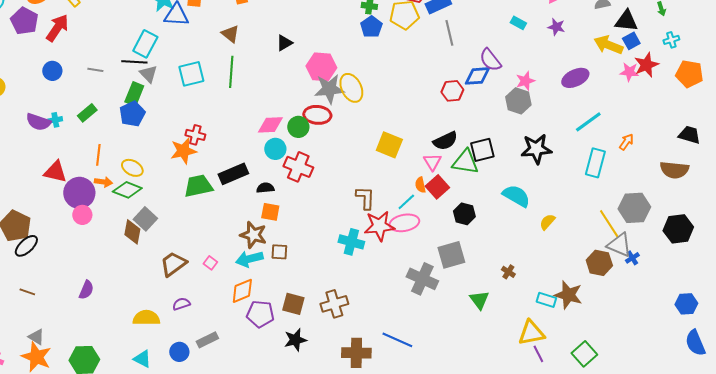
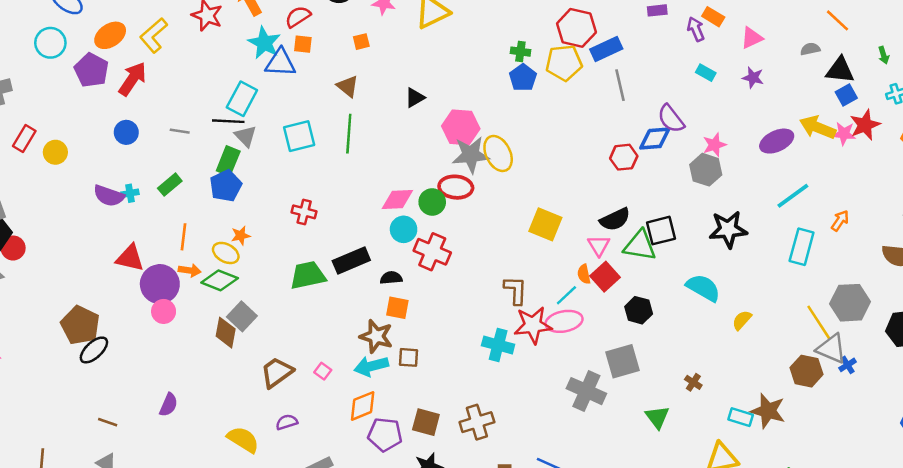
yellow arrow: (608, 45) -> (818, 127), moved
orange star: (183, 151) -> (241, 236), moved, size x0.6
brown line: (27, 292) -> (108, 422), moved
yellow semicircle: (146, 318) -> (243, 440), turned 32

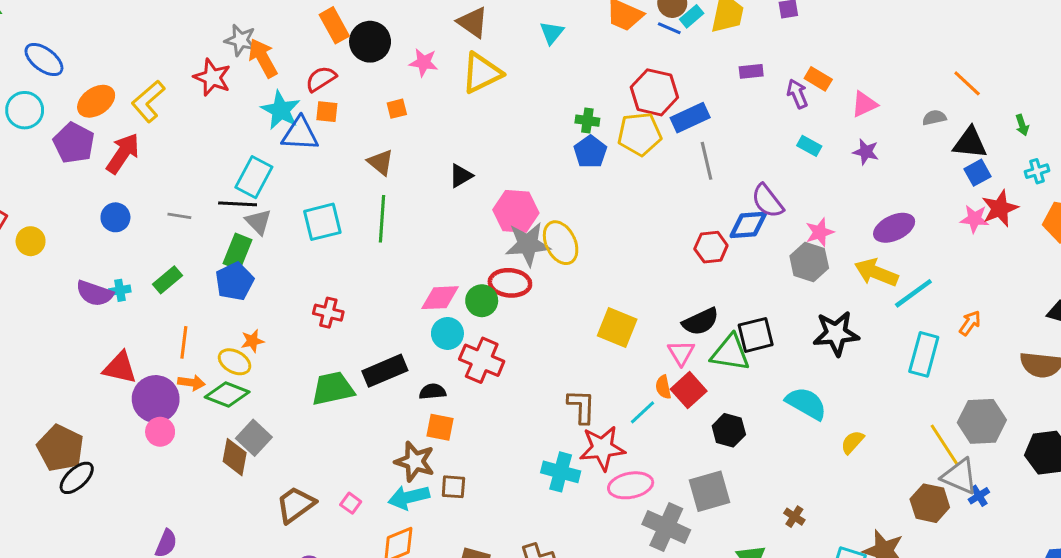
yellow arrow: (818, 127) -> (876, 272), moved
pink ellipse: (564, 321) -> (631, 485), moved

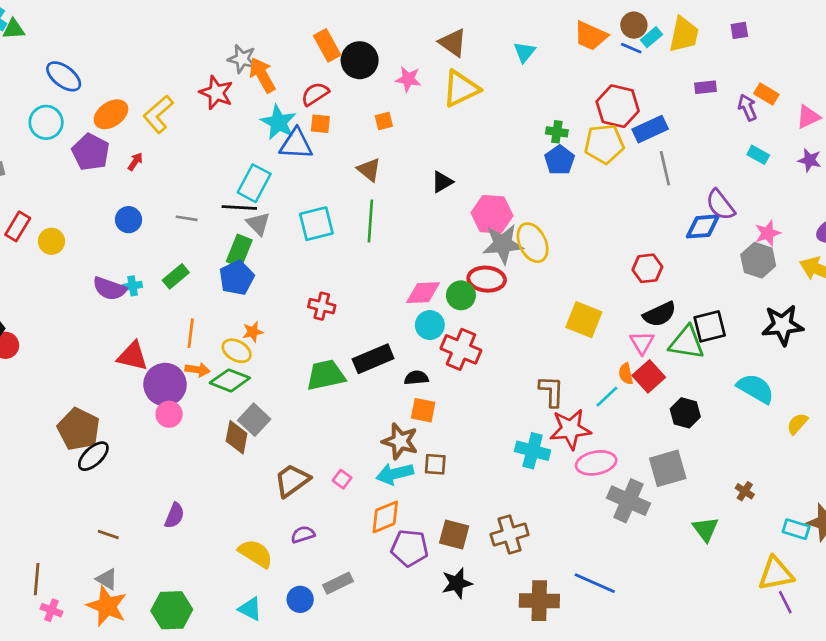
red arrow: (123, 153) -> (135, 162), size x0.5
red hexagon: (711, 247) -> (647, 268), moved

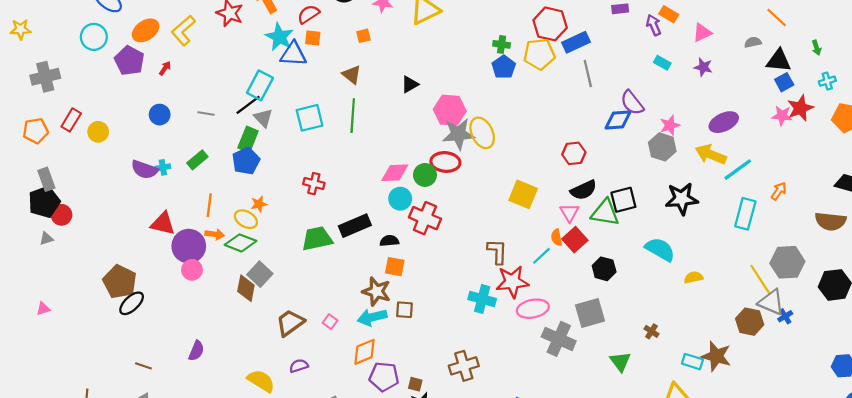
black line: (239, 207) -> (248, 105), turned -40
yellow semicircle: (797, 424) -> (694, 277), turned 36
brown square: (454, 535) -> (415, 384), moved, size x0.6

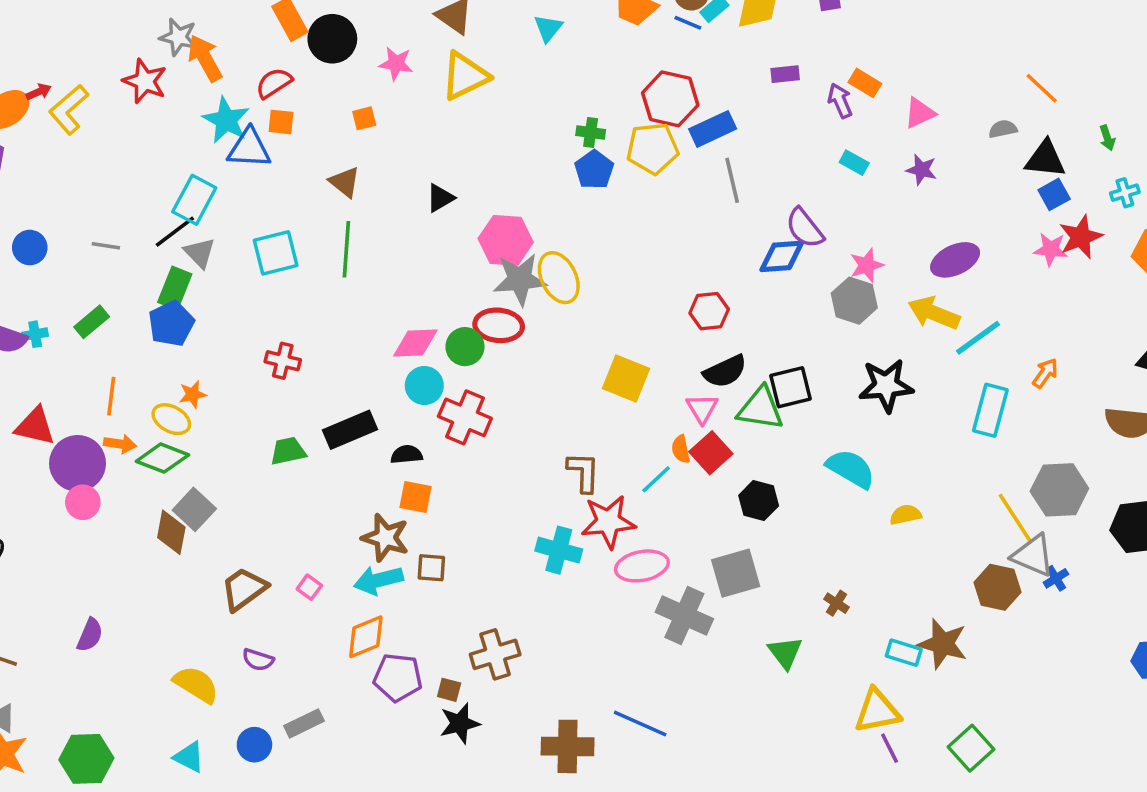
red arrow: (165, 68) -> (39, 92), moved, turned 32
green trapezoid: (317, 239) -> (288, 451), size x0.7
purple semicircle: (299, 366) -> (258, 660), turned -144
brown cross: (464, 366) -> (495, 654), moved

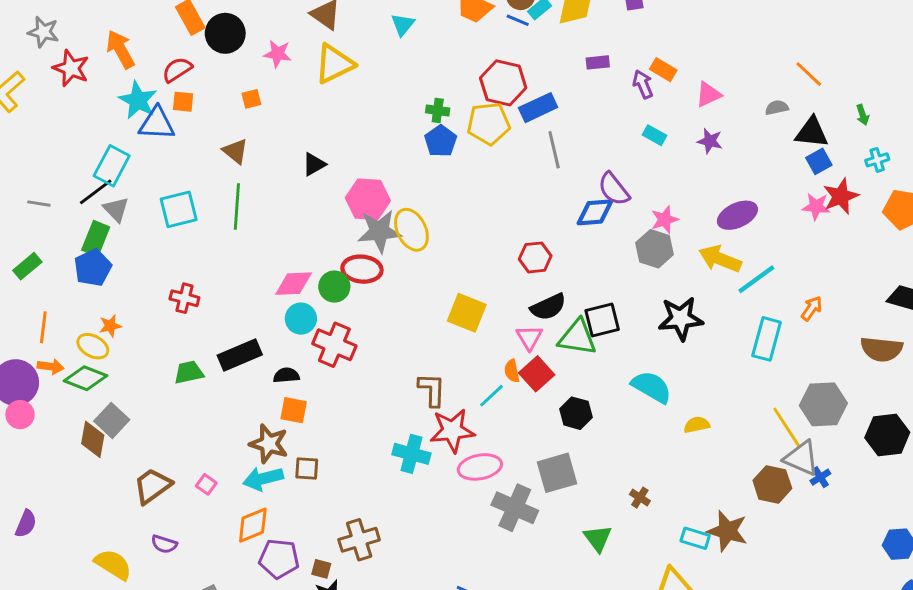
gray star: (178, 37) -> (43, 32), moved

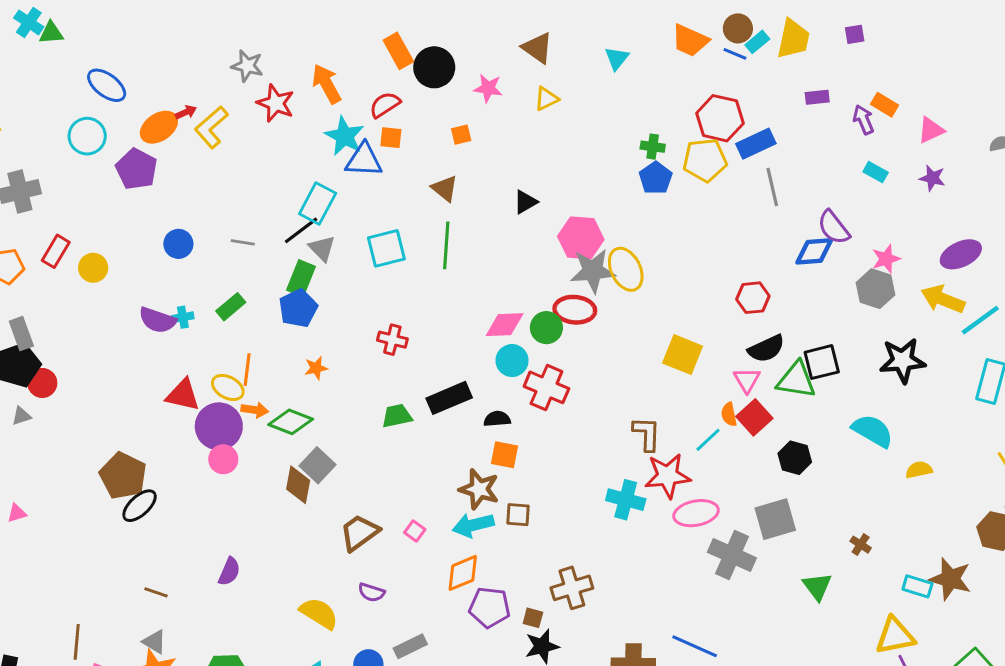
yellow triangle: (334, 64) -> (546, 99), size x0.6
yellow ellipse: (93, 346) -> (228, 387), moved

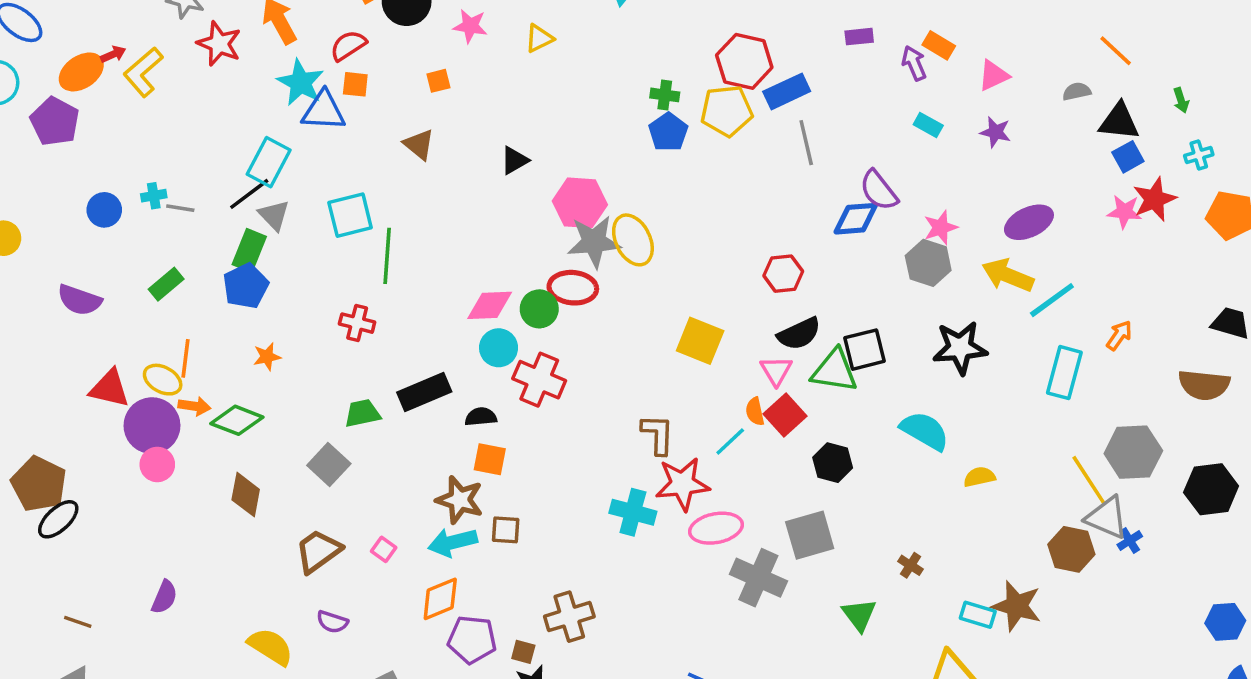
green line: (446, 245) -> (387, 256), moved
cyan cross: (183, 317) -> (154, 196), moved
gray square: (318, 465) -> (329, 464), moved

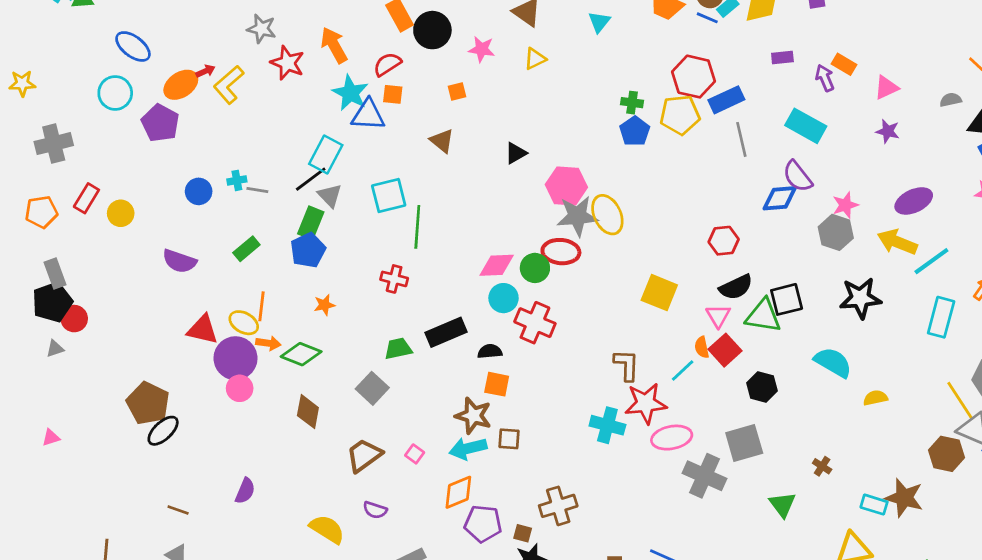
cyan rectangle: (928, 125) -> (806, 126), moved, size x1.8

